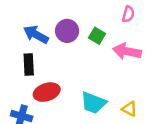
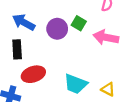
purple circle: (67, 31) -> (57, 29), moved

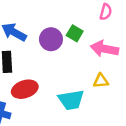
cyan trapezoid: (76, 84) -> (71, 100), turned -30
yellow triangle: (108, 89) -> (101, 81), moved, turned -32

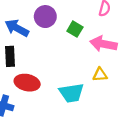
purple circle: (51, 39) -> (45, 17), moved
red ellipse: (25, 89) -> (27, 83), turned 30

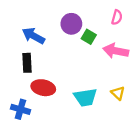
purple circle: (45, 17) -> (71, 24), moved
yellow triangle: (100, 75) -> (118, 93), moved, turned 48

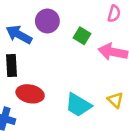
purple circle: (71, 24) -> (47, 21), moved
cyan trapezoid: (85, 97) -> (78, 105), turned 40

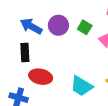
purple circle: (47, 21) -> (58, 25), moved

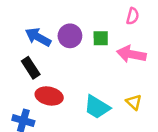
green square: (85, 27) -> (101, 38), turned -32
black rectangle: (25, 53) -> (31, 68), turned -30

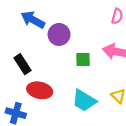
blue arrow: (38, 37) -> (33, 20), moved
green square: (101, 38) -> (83, 60), moved

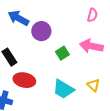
green square: (83, 60) -> (62, 53), turned -32

